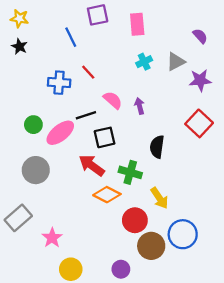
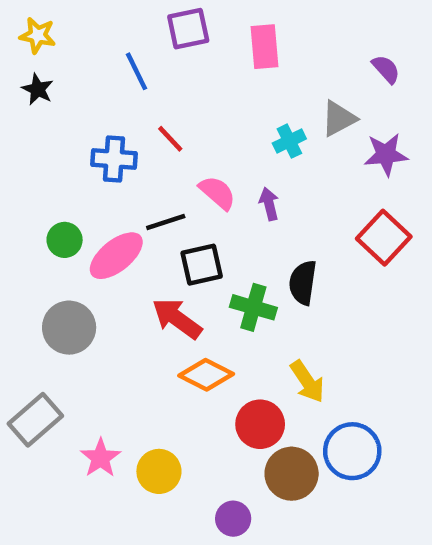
cyan cross: (144, 62) -> (289, 141), moved
green cross: (130, 172) -> (253, 307), moved
yellow circle: (71, 269) -> (159, 471), moved

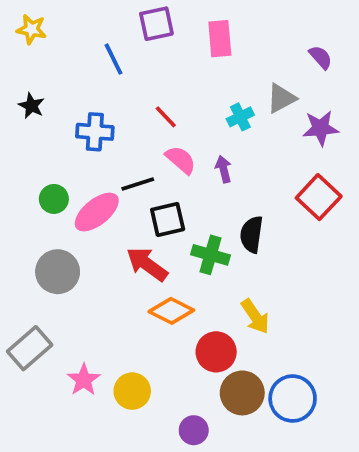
black star: (38, 89) -> (31, 106), moved
red line: (170, 139) -> (166, 117), moved
blue circle: (352, 451) -> (293, 399), moved

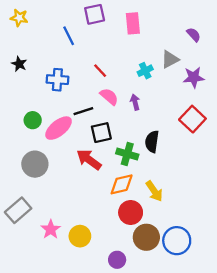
orange diamond: (171, 311) -> (122, 184), moved, turned -40

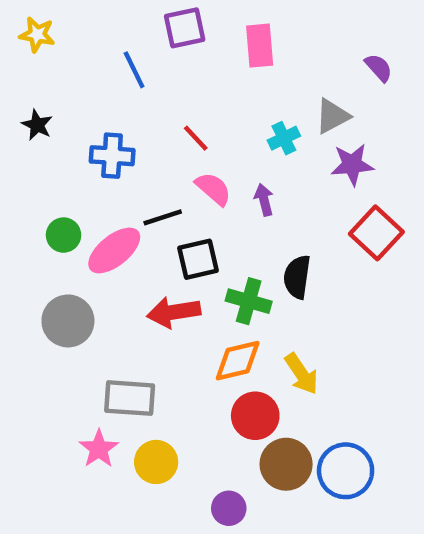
purple star: (194, 77) -> (352, 165), moved
red arrow: (89, 160) -> (174, 312), turned -45
gray rectangle: (18, 210) -> (130, 398), moved, turned 45

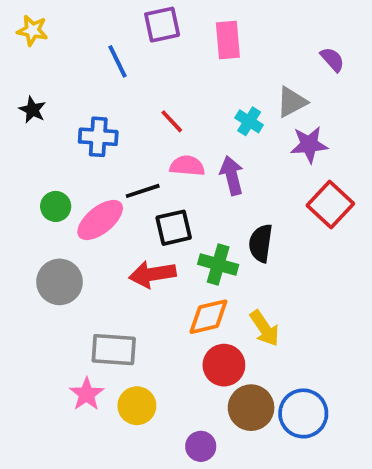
cyan cross: (284, 138) -> (249, 121), turned -32
pink semicircle: (213, 189) -> (187, 166), turned -36
purple arrow: (264, 200) -> (232, 175), size x1.4

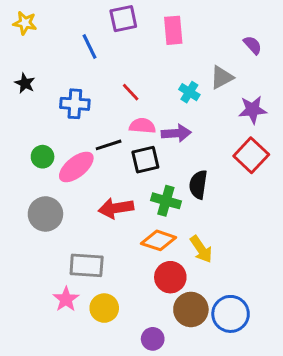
purple star: (309, 145) -> (253, 110), moved
purple arrow: (232, 175) -> (176, 133), turned 100
black square: (174, 228) -> (145, 160), moved
orange diamond: (208, 317) -> (159, 240), turned 32

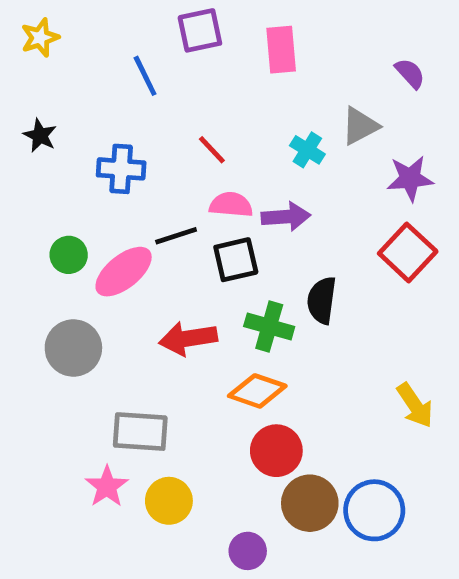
yellow star: (25, 23) -> (40, 38), turned -30
yellow arrow: (201, 249) -> (415, 405), moved

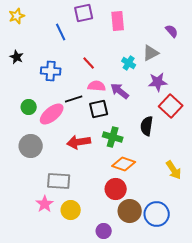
purple star: (410, 178) -> (158, 82), moved
purple arrow: (286, 217) -> (120, 91), turned -138
black semicircle: (322, 300) -> (147, 126), moved
orange diamond: (257, 391) -> (124, 164), moved

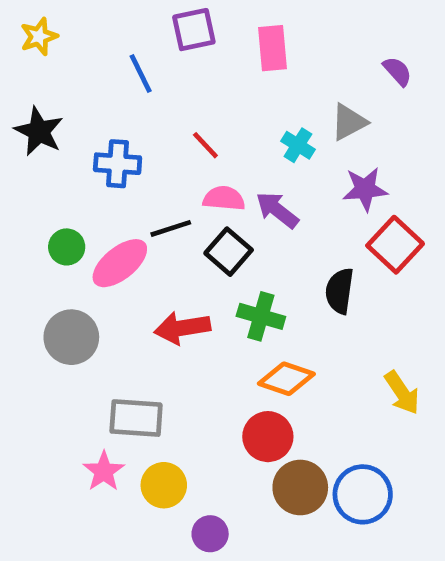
black star: (17, 57) -> (39, 131), size x1.5
black square: (99, 109) -> (229, 252), turned -36
purple circle: (104, 231) -> (210, 534), moved

